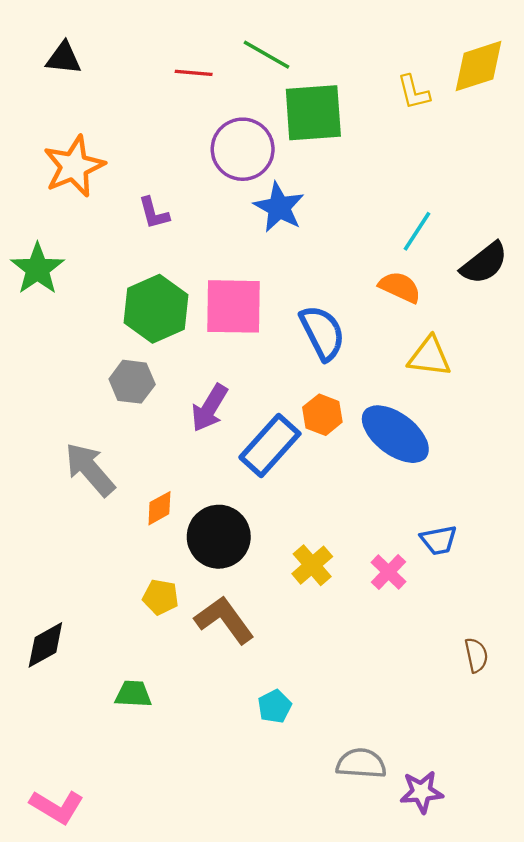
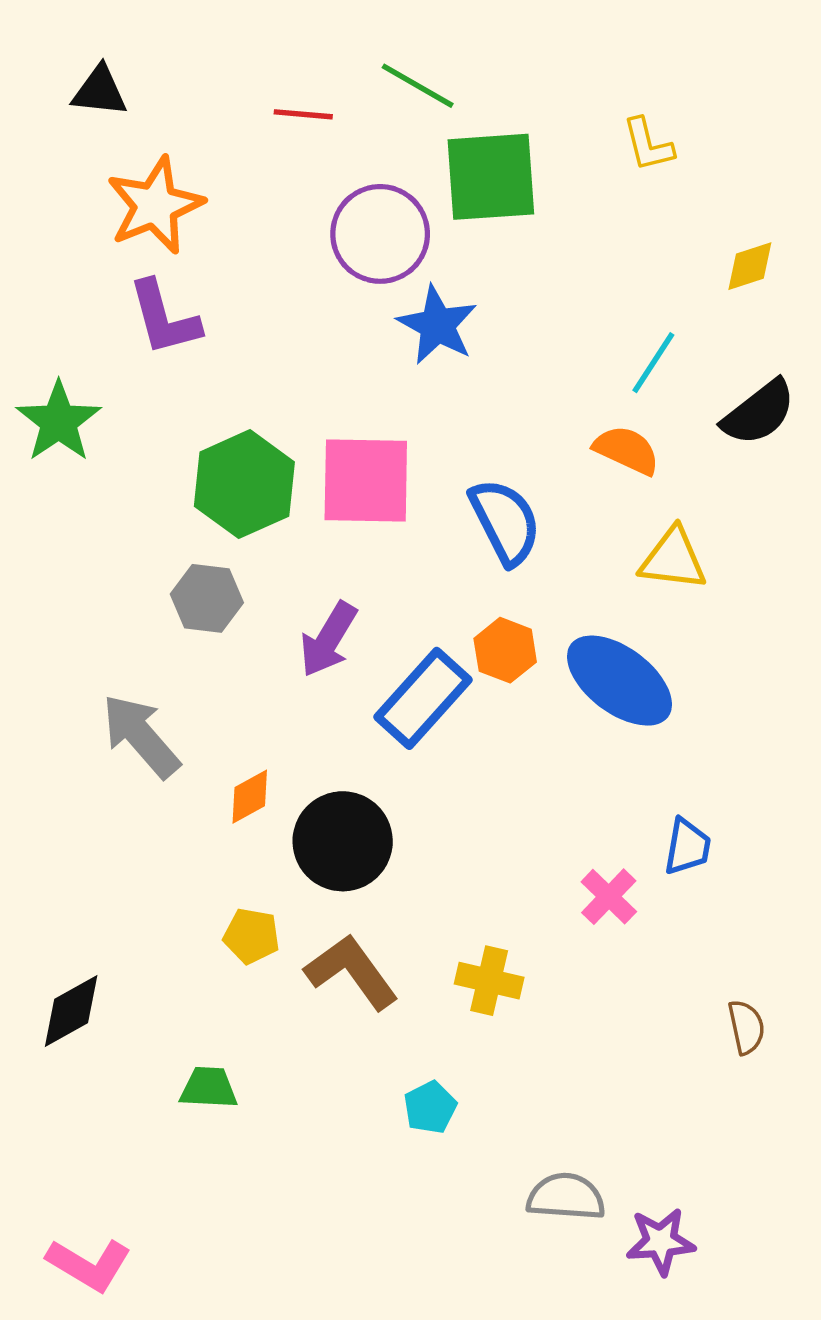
yellow diamond: (479, 66) -> (750, 266), moved, size x0.6
orange star: (74, 166) -> (155, 205), moved
purple L-shape: (154, 213) -> (164, 318), moved, size x1.5
blue trapezoid: (439, 540) -> (687, 847), turned -69
yellow cross: (312, 565) -> (489, 981), moved, turned -36

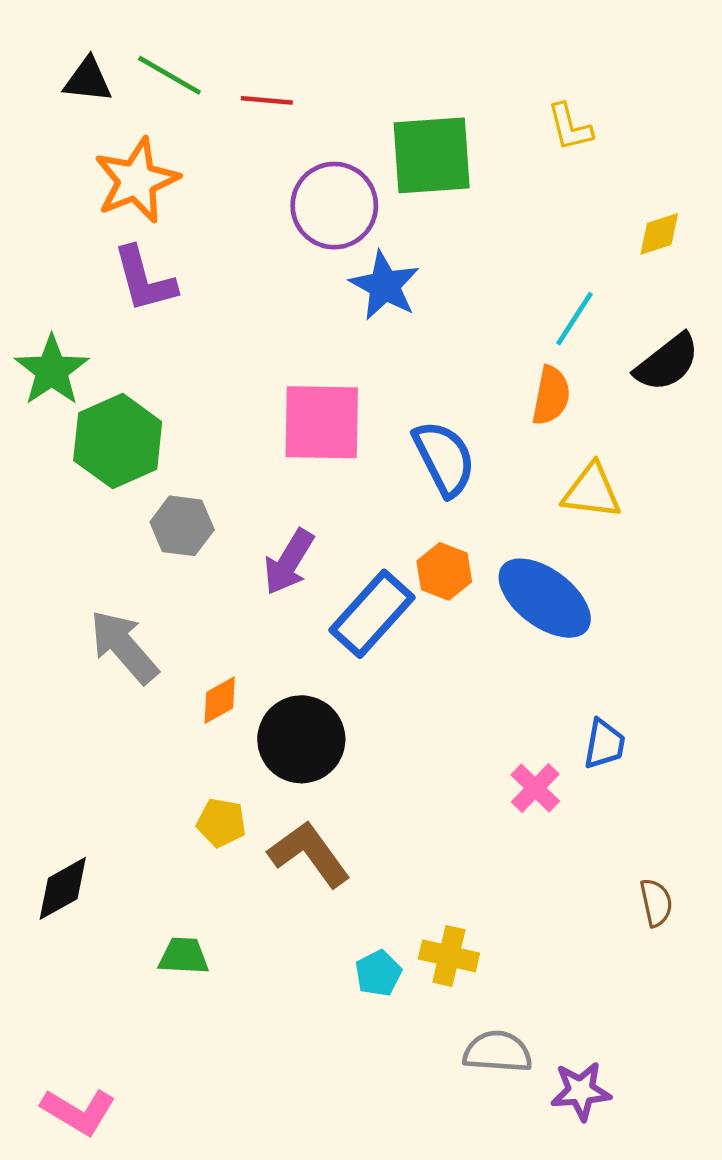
green line: (418, 86) -> (169, 75), moved
orange semicircle: (627, 450) -> (551, 396), turned 76
green hexagon: (244, 484) -> (118, 441), moved
yellow cross: (489, 981) -> (449, 956), moved

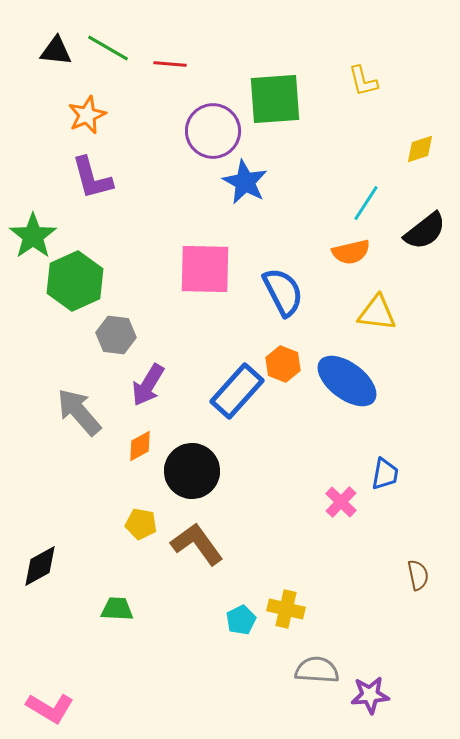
orange star: (137, 180) -> (87, 115), size x0.7
orange semicircle: (551, 396) -> (351, 252), turned 66
purple arrow: (289, 562) -> (148, 385), moved

